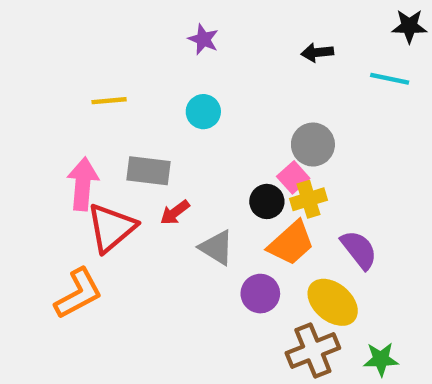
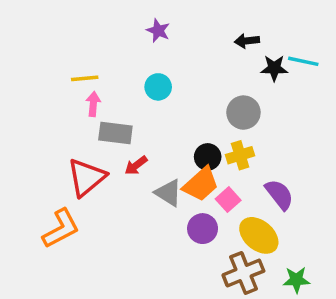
black star: (409, 26) -> (274, 68), moved
pink square: (293, 177) -> (228, 200), moved
pink arrow: (83, 184) -> (93, 104), moved, size x0.6
orange trapezoid: (291, 243) -> (201, 184), moved

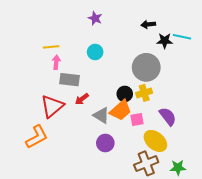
gray circle: (243, 113) -> (146, 67), size x1.4
pink square: (228, 200) -> (137, 119), turned 32
purple circle: (203, 229) -> (105, 143), moved

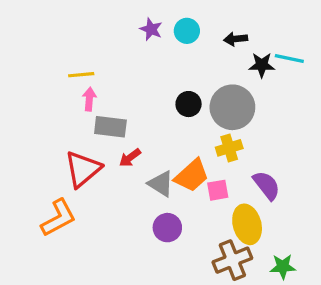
cyan circle: (95, 52) -> (187, 31), moved
black circle: (125, 94) -> (189, 104), moved
yellow ellipse: (155, 141) -> (247, 224), turned 35

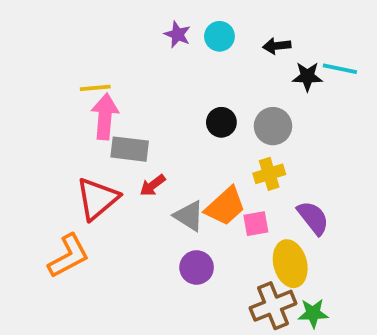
pink arrow: (89, 99) -> (105, 117), size x1.6
gray circle: (232, 107) -> (273, 126), size x0.7
green star: (283, 267) -> (313, 313), moved

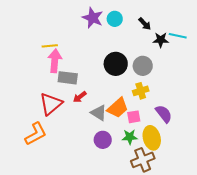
purple star: (177, 34) -> (93, 18), size x1.5
black arrow: (277, 46) -> (145, 24), turned -128
black circle: (221, 122) -> (116, 64), size x1.5
green star: (313, 313) -> (130, 137), moved

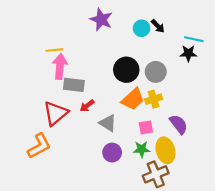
cyan circle: (115, 19) -> (142, 28), moved
black star: (161, 40) -> (188, 53), moved
orange trapezoid: (118, 108) -> (133, 99), moved

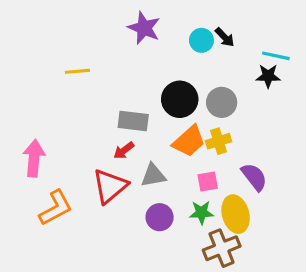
pink arrow: (60, 66) -> (34, 158), moved
gray rectangle: (74, 85) -> (133, 121), moved
red triangle: (55, 113) -> (110, 186), moved
gray triangle: (108, 123) -> (153, 175), turned -42

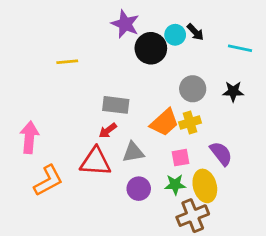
black star: (268, 76) -> (233, 91), moved
black circle: (180, 99) -> (151, 48), moved
red triangle: (110, 186) -> (96, 162), turned 44

